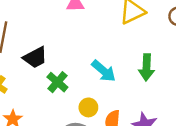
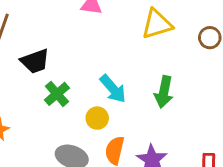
yellow circle: (88, 107) -> (97, 118), moved

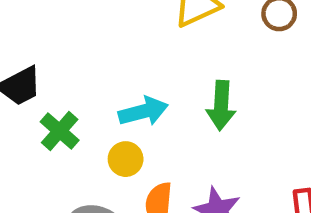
cyan arrow: (113, 89) -> (143, 111), turned -56

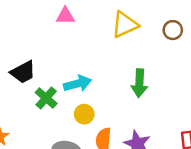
cyan arrow: (143, 111) -> (78, 84), moved

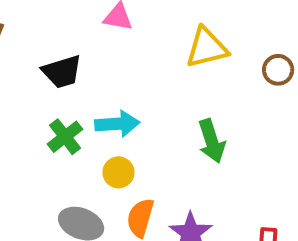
black trapezoid: (23, 72) -> (62, 72), moved
green arrow: (139, 83) -> (212, 141), turned -32

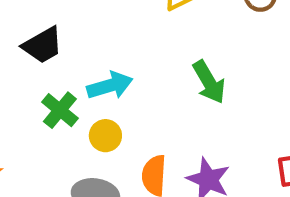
yellow circle: (118, 172) -> (105, 136), moved

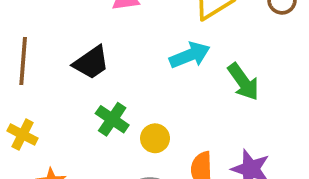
cyan arrow: (110, 86) -> (190, 55), moved

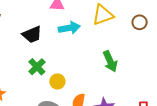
cyan arrow: (190, 55) -> (69, 28), moved

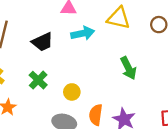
yellow triangle: (103, 15) -> (119, 18), turned 35
green cross: (37, 67) -> (38, 80), moved

